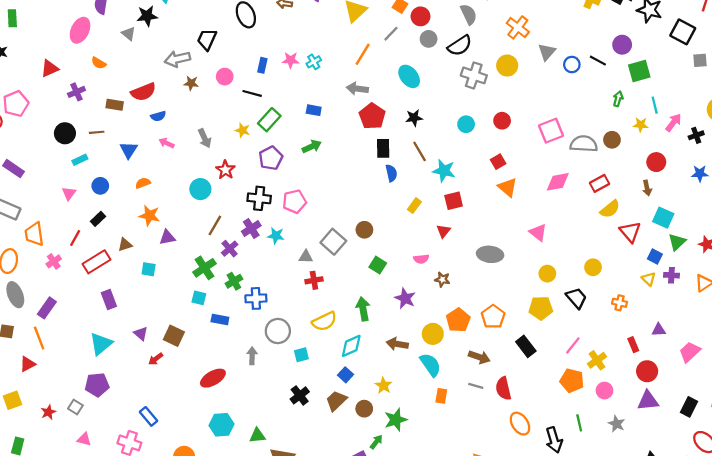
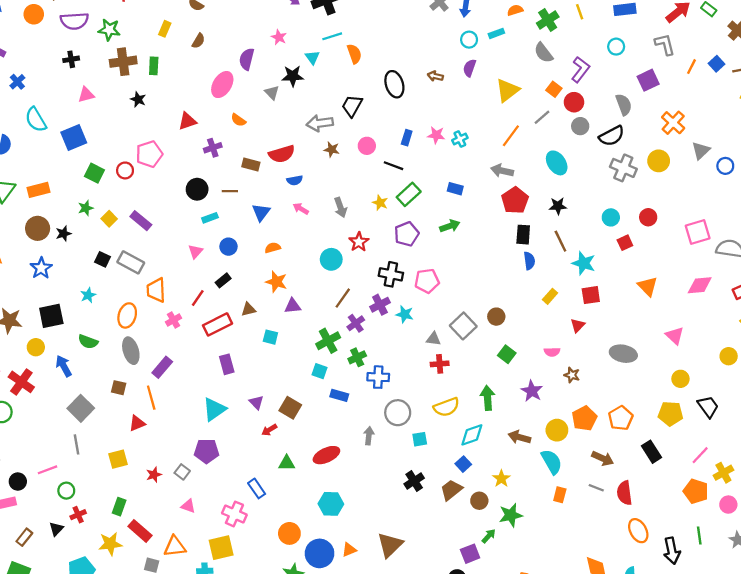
red square: (498, 162) -> (625, 243), moved
yellow circle: (593, 267) -> (729, 356), moved
green triangle: (257, 436) -> (287, 463), moved

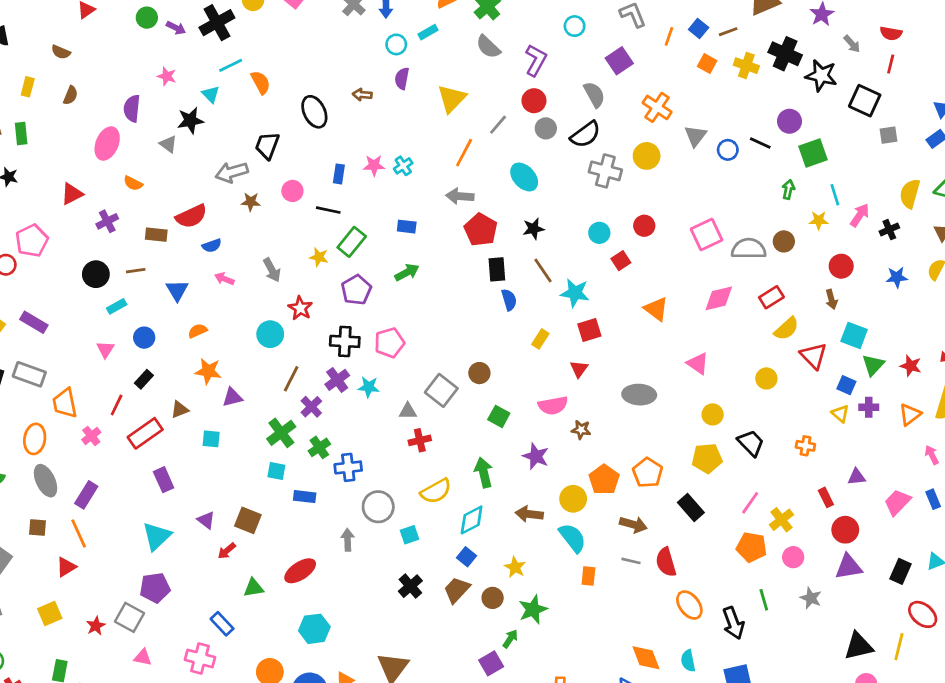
orange square: (554, 89) -> (707, 64), moved
pink semicircle: (552, 352) -> (553, 405), size x1.5
gray square: (182, 472) -> (129, 617), size x1.5

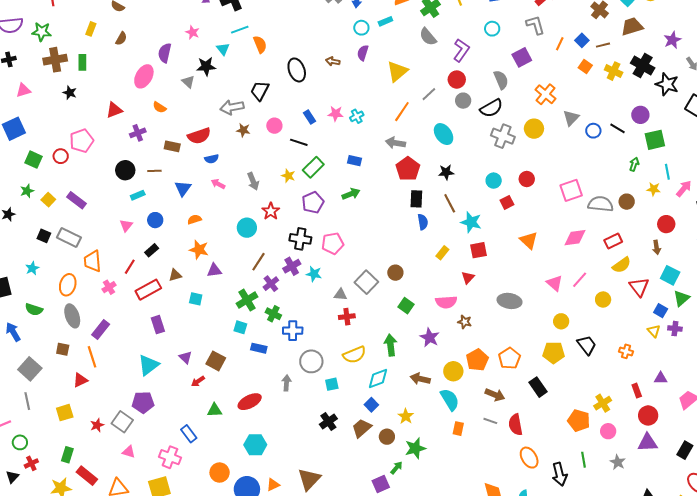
blue rectangle: (339, 174) -> (309, 117), turned -48
green cross: (319, 447) -> (273, 314), turned -35
pink line: (750, 503) -> (580, 280), moved

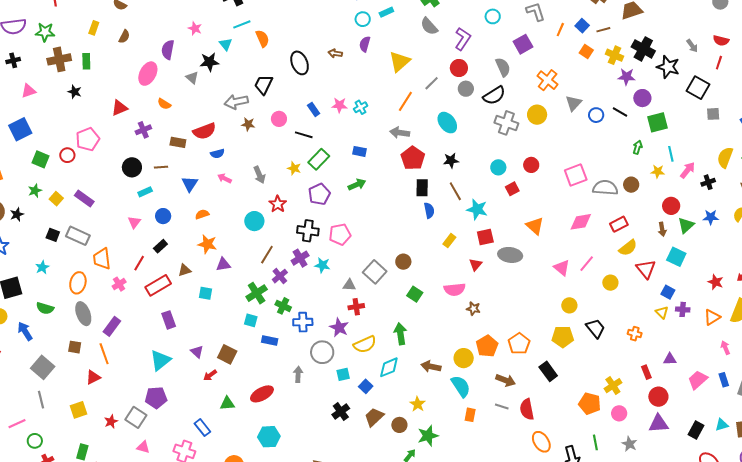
purple star: (672, 40) -> (626, 77), moved, turned 30
green triangle: (681, 298) -> (686, 225), moved
gray ellipse: (510, 301) -> (510, 255), moved
purple star: (430, 337) -> (339, 327), moved
blue square: (371, 405) -> (366, 386), moved

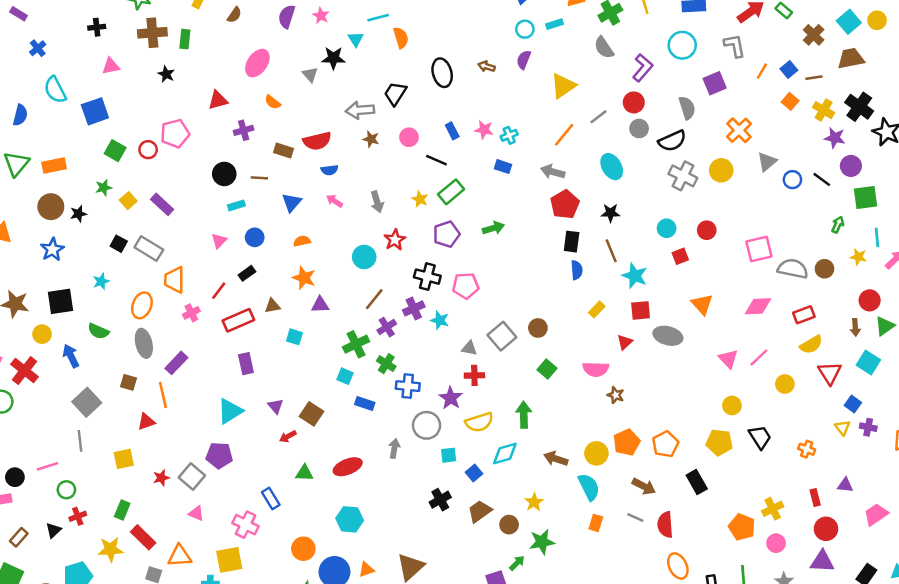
cyan circle: (493, 16) -> (682, 45), size x1.5
purple semicircle: (168, 50) -> (287, 17), moved
blue rectangle: (359, 151) -> (503, 167), moved

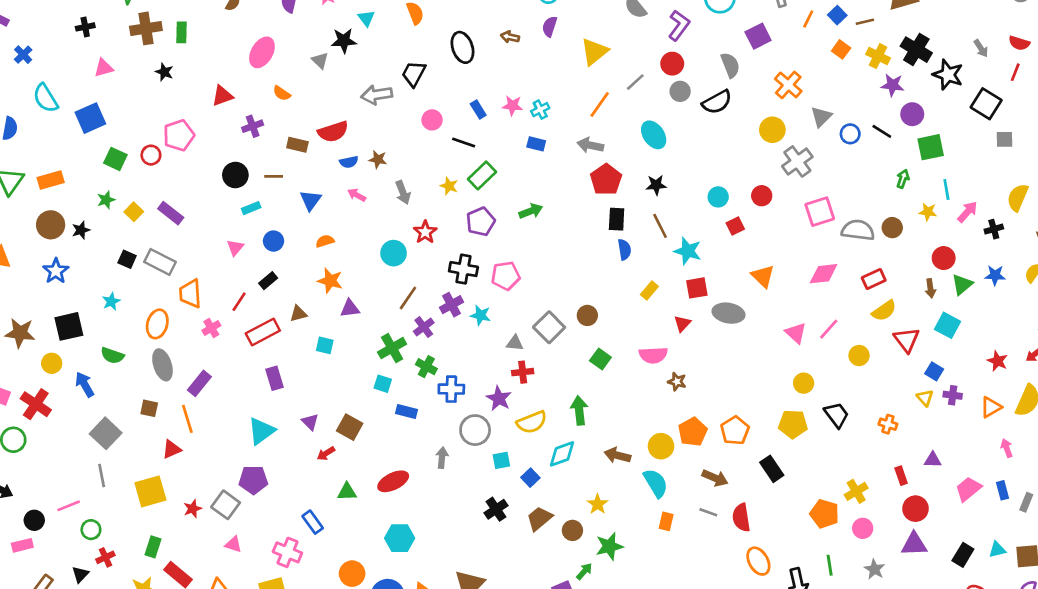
brown star: (371, 139) -> (378, 159), moved
gray cross: (683, 176) -> (797, 161), moved, turned 32
yellow square: (124, 459) -> (150, 491), size x1.4

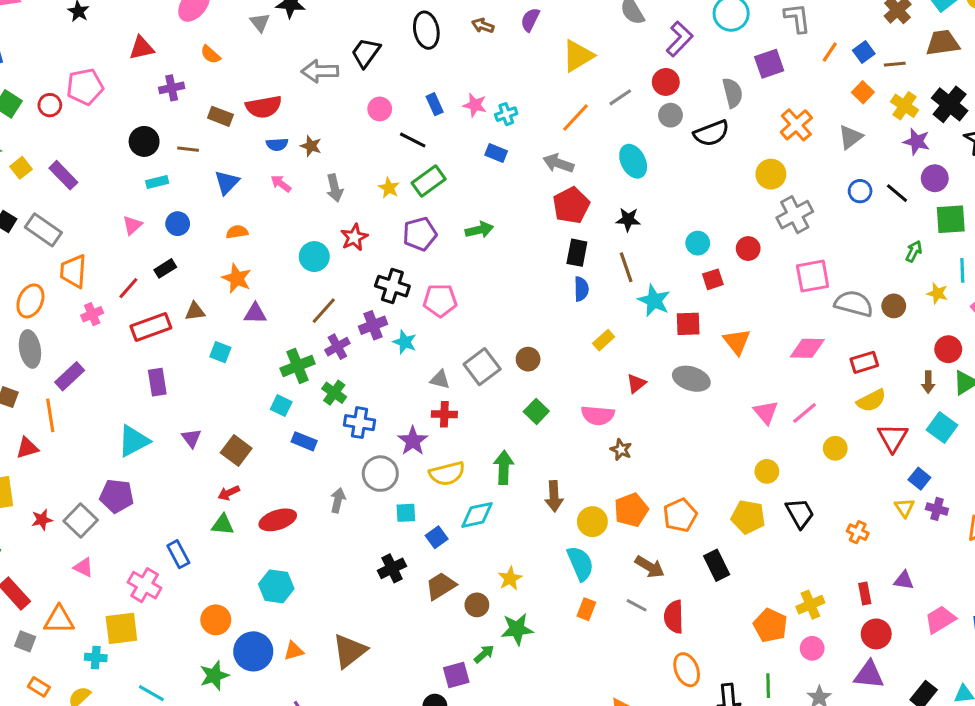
gray triangle: (821, 117) -> (850, 137), moved
red square: (697, 288) -> (688, 324), moved
red arrow: (326, 454) -> (229, 493), moved
brown arrow: (617, 455) -> (554, 496), moved, turned -115

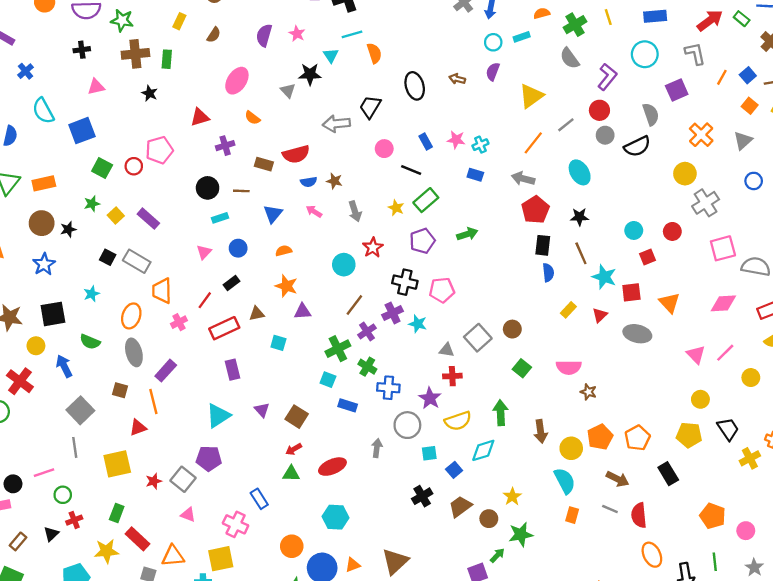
red triangle: (636, 383) -> (600, 315), moved
yellow cross: (810, 605) -> (750, 458), moved

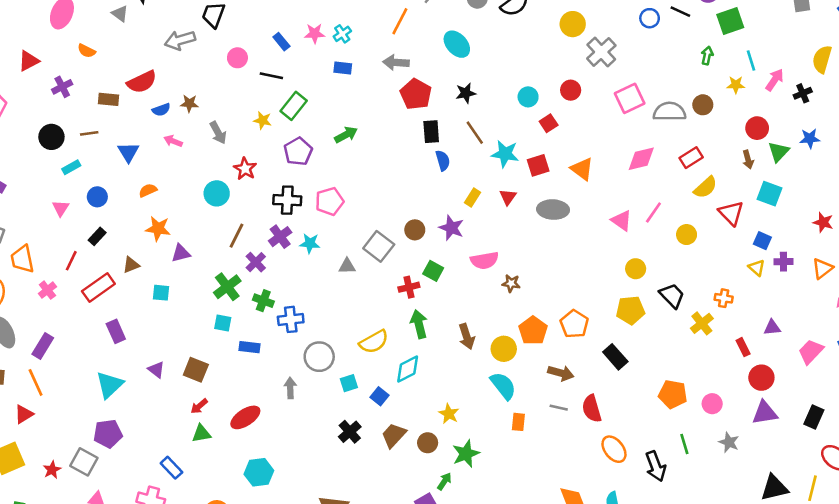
red cross: (452, 376) -> (409, 287), moved
purple star: (430, 398) -> (451, 228), moved

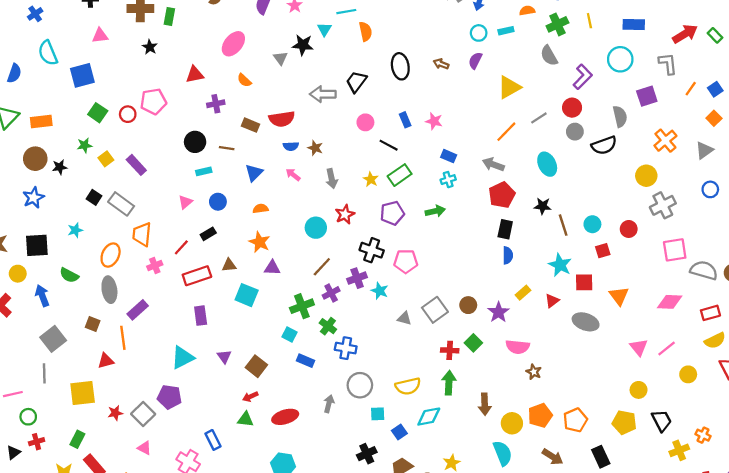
cyan cross: (342, 34) -> (448, 180), moved
brown line: (475, 133) -> (563, 225), moved
cyan square: (161, 293) -> (247, 295), size x1.5

